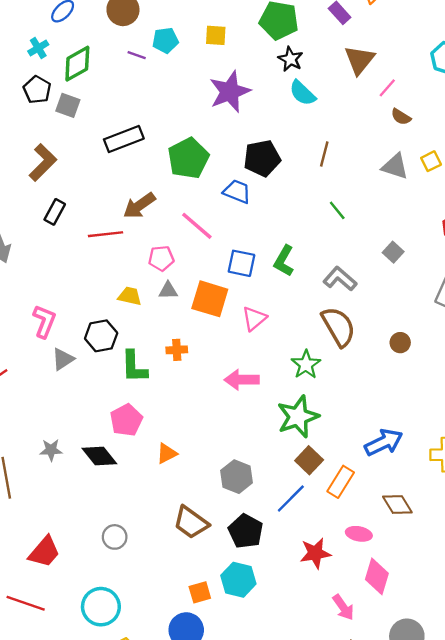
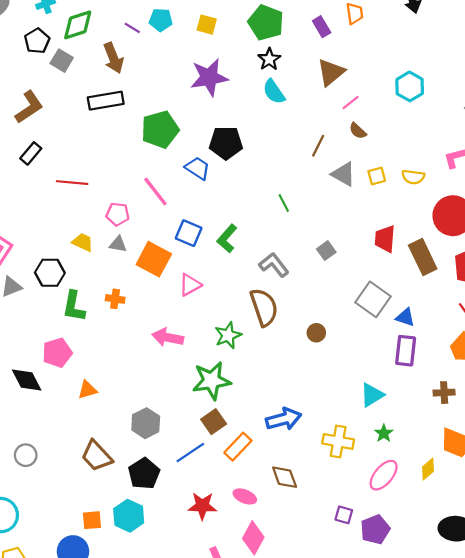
brown line: (324, 154) -> (318, 146), moved
brown arrow: (139, 206) -> (113, 58), moved, turned -88

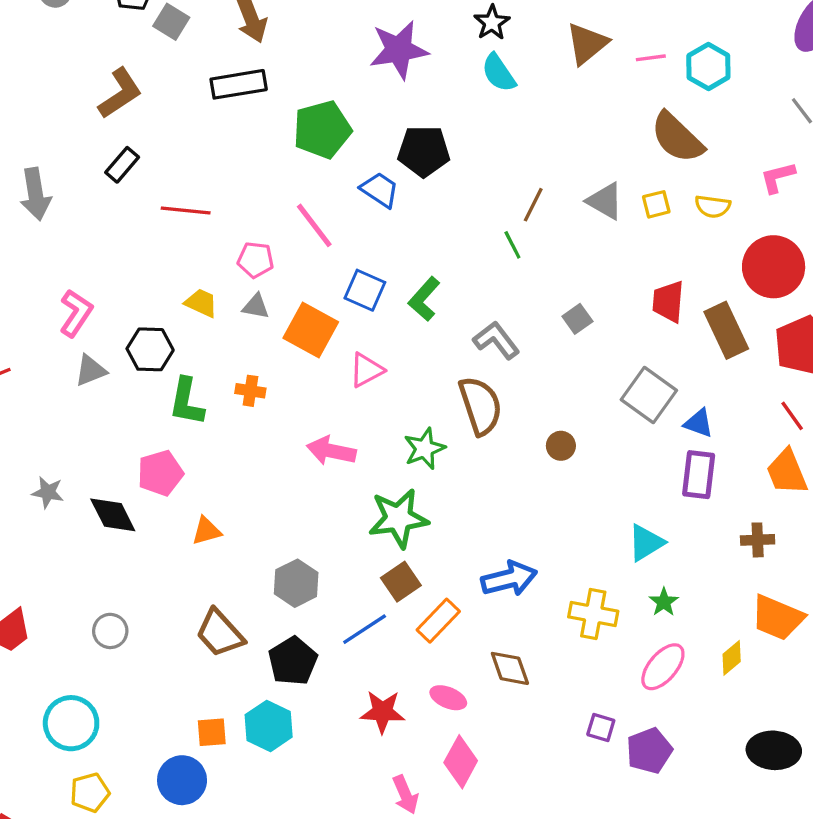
pink line: (351, 102) -> (651, 58), moved, turned 30
brown semicircle: (358, 131) -> (677, 138), moved, size x2.0
brown line: (318, 146) -> (533, 205), moved

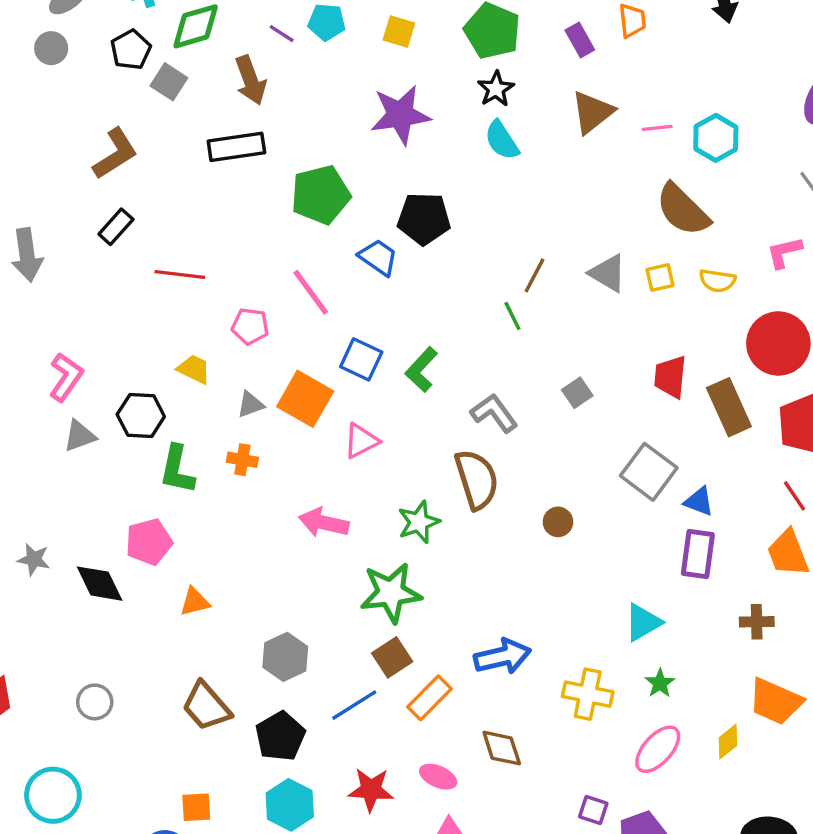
gray triangle: (256, 306) -> (250, 404), moved, turned -32
cyan hexagon: (269, 726) -> (290, 805), moved

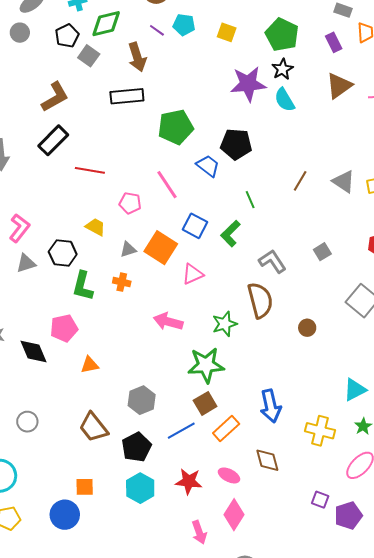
purple star: (400, 115) -> (248, 84), moved
black rectangle: (116, 227) -> (53, 140), size x1.4
green line: (512, 316) -> (250, 200), moved
blue arrow: (503, 656) -> (271, 406), turned 88

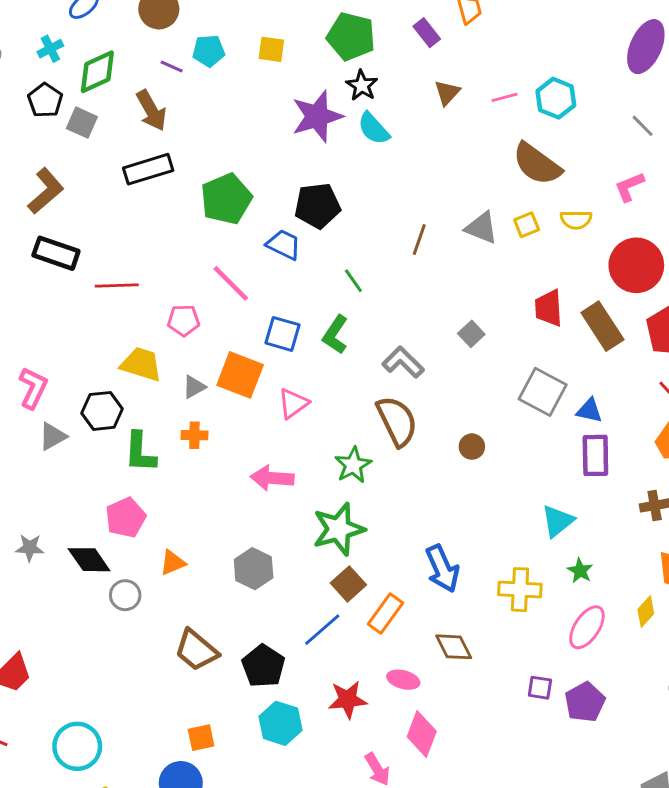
brown triangle: (339, 86) -> (447, 93), size x0.7
black rectangle: (53, 140) -> (56, 253), turned 76
yellow trapezoid: (96, 227) -> (141, 364), size x1.4
gray hexagon: (142, 400) -> (254, 569), moved
gray circle: (27, 422) -> (125, 595), moved

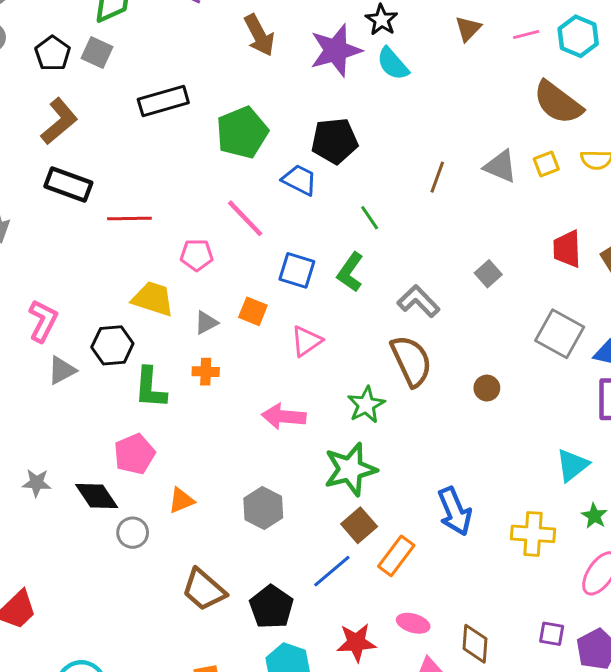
black pentagon: (45, 100) -> (53, 53), moved
brown arrow: (151, 110) -> (259, 35), moved
orange square: (240, 375) -> (253, 311), size x0.6
brown diamond: (454, 647) -> (475, 644), moved, turned 30

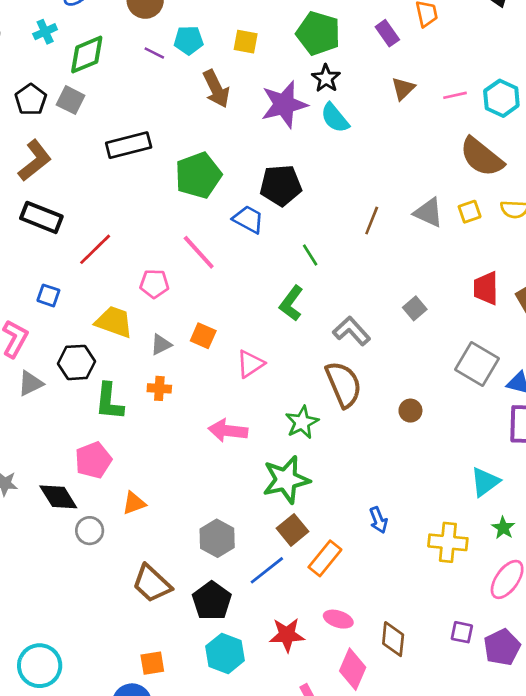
red line: (129, 218) -> (95, 249), turned -45
blue square: (297, 270) -> (48, 295), moved, size x0.7
gray hexagon: (263, 508) -> (217, 538), moved
blue arrow: (455, 511) -> (378, 520), size x0.6

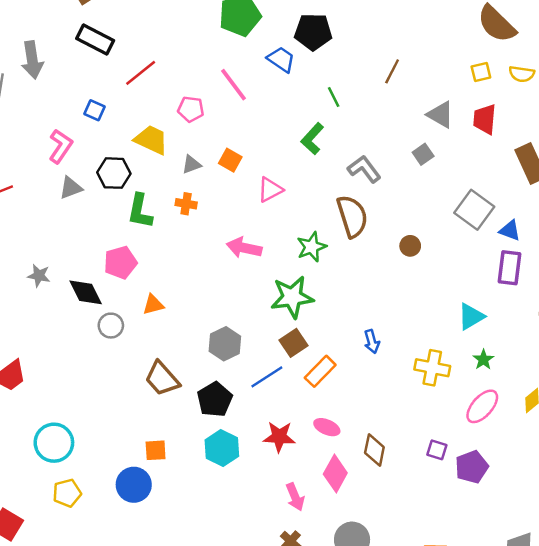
gray triangle: (428, 213) -> (440, 115), moved
red trapezoid: (486, 288) -> (485, 119), moved

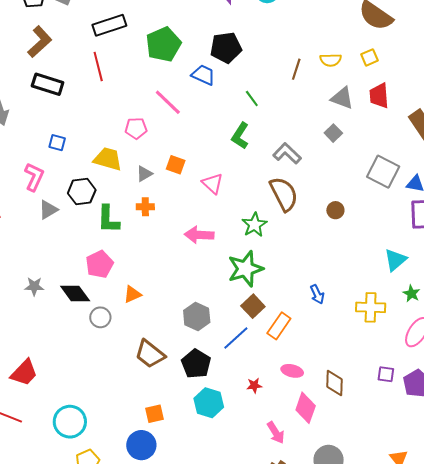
red line: (141, 73) -> (98, 66), moved, turned -56
yellow semicircle: (522, 74) -> (331, 60), moved
pink triangle: (270, 190) -> (212, 183), turned -40
red star: (279, 437) -> (254, 385), size x0.6

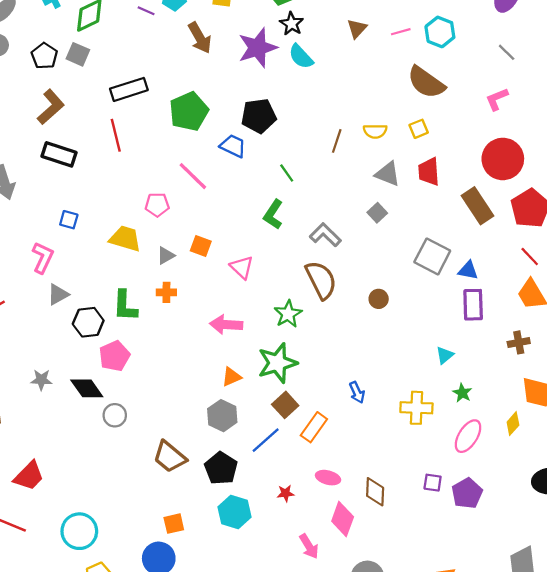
black hexagon: (82, 192) -> (88, 322), moved
cyan triangle: (395, 260) -> (445, 355), size x0.7
orange triangle: (132, 294) -> (231, 377), moved

